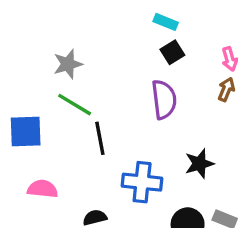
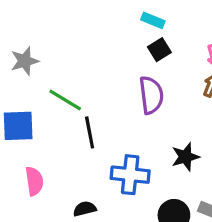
gray star: (68, 64) -> (25, 61), moved
pink semicircle: (43, 189) -> (34, 181), turned 76

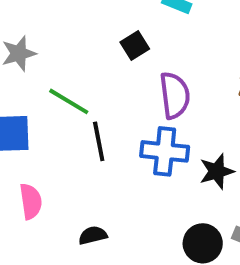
black square: (159, 50) -> (135, 45), moved
blue cross: (130, 175) -> (165, 151), moved

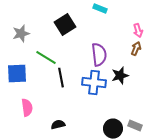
black square: (135, 45) -> (65, 25), moved, size x1.5
black star: (217, 171) -> (120, 76), moved

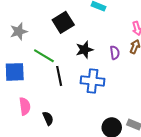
purple semicircle: (99, 55) -> (115, 53), moved, size x0.6
black star: (120, 76) -> (84, 50), moved
black semicircle: (58, 125) -> (48, 118), moved, turned 80

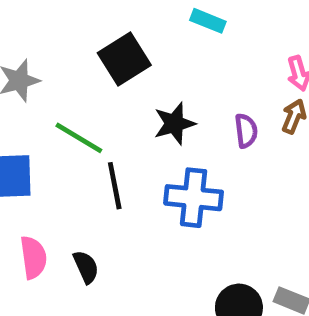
black semicircle: (48, 118) -> (86, 267), moved

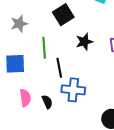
green line: (79, 138) -> (44, 48), turned 55
blue cross: (194, 198) -> (73, 90), moved

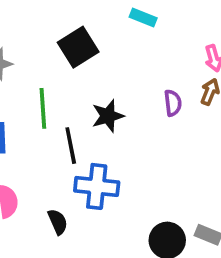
black star: (84, 42) -> (108, 116), moved
black semicircle: (47, 102) -> (58, 222), moved

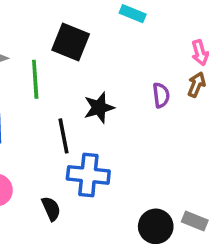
black square: (78, 47) -> (71, 42), turned -36
green line: (43, 108) -> (35, 79), moved

